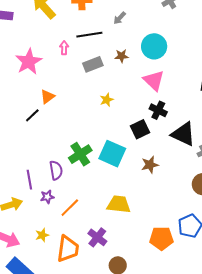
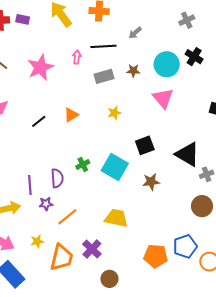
orange triangle: (47, 97) -> (71, 115), moved
black cross: (158, 110) -> (194, 57), moved
green cross: (80, 154) -> (83, 164), size x0.6

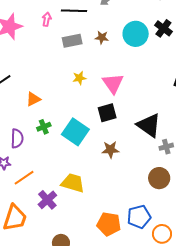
pink triangle: (163, 98) -> (113, 83), moved
orange triangle: (71, 115) -> (33, 99), moved
purple cross: (92, 249) -> (47, 200), moved

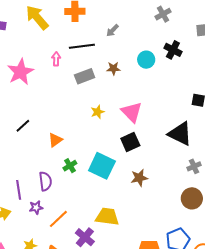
cyan circle: (136, 34) -> (146, 60), size x0.7
black triangle: (149, 125) -> (180, 134), moved

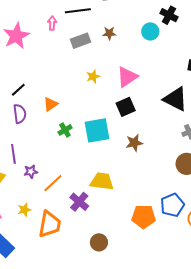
cyan circle: (146, 60) -> (150, 31), moved
pink triangle: (132, 112) -> (127, 77), turned 40
cyan square: (102, 166) -> (97, 130), turned -36
purple semicircle: (45, 181) -> (20, 114), moved

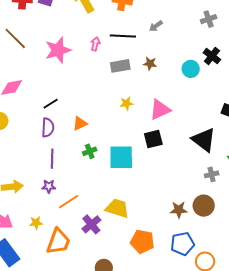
brown star: (134, 143) -> (179, 210), moved
purple line: (13, 154) -> (52, 159), moved
orange pentagon: (144, 217) -> (142, 242), moved

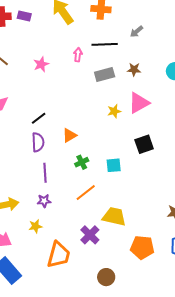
pink star: (58, 50) -> (41, 64), size x0.6
pink triangle: (160, 110) -> (139, 103), moved
cyan square: (121, 157) -> (114, 165), size x0.6
orange line: (69, 202) -> (86, 193), moved
yellow star: (36, 223) -> (35, 226), moved

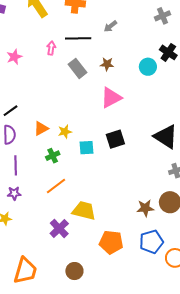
gray rectangle: (105, 75) -> (77, 68), turned 66
yellow star: (114, 111) -> (65, 132), moved
cyan square: (114, 165) -> (86, 148), moved
orange trapezoid: (59, 255) -> (25, 271), moved

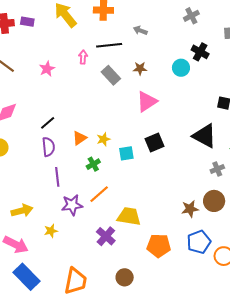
gray arrow: (110, 26) -> (140, 30), turned 64
purple star: (14, 193) -> (72, 205), moved, size x1.5

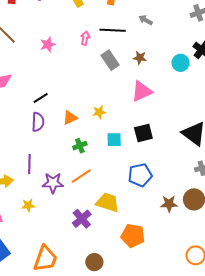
yellow star: (103, 139) -> (99, 112), moved
purple line: (57, 177) -> (29, 164), moved
blue pentagon: (199, 242) -> (140, 175), moved

